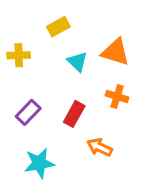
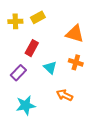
yellow cross: (19, 55) -> (15, 21), moved
cyan triangle: (77, 62) -> (50, 68), moved
red rectangle: (74, 114) -> (32, 48), moved

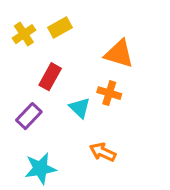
yellow cross: (15, 21) -> (24, 34), turned -32
orange cross: (76, 62) -> (109, 93), moved

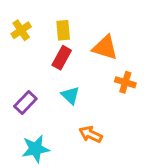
yellow rectangle: (60, 28) -> (63, 30), moved, turned -66
red rectangle: (50, 77) -> (62, 58), moved
orange cross: (109, 93) -> (125, 82), moved

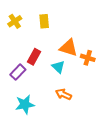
orange triangle: (105, 48) -> (68, 48), moved
red rectangle: (62, 58) -> (34, 57), moved
cyan triangle: (70, 95) -> (58, 67), moved

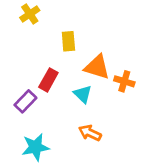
yellow cross: (15, 21) -> (30, 14), moved
yellow rectangle: (44, 21) -> (68, 41), moved

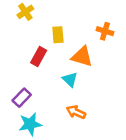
red rectangle: (48, 80) -> (39, 57), moved
orange cross: (124, 81) -> (105, 31), moved
purple rectangle: (25, 101) -> (22, 98), moved

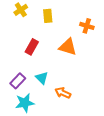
yellow rectangle: (58, 35) -> (48, 16), moved
cyan triangle: (70, 79) -> (42, 78), moved

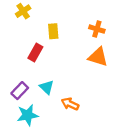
yellow rectangle: (48, 16) -> (53, 31), moved
orange triangle: (68, 47) -> (98, 57), moved

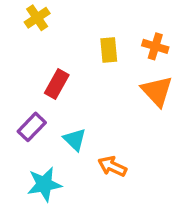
yellow rectangle: (53, 31) -> (109, 50), moved
orange triangle: (98, 57) -> (157, 91), turned 30
purple rectangle: (20, 91) -> (32, 127), moved

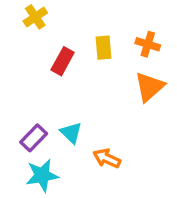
red rectangle: (57, 84) -> (63, 61), moved
orange triangle: (157, 91) -> (149, 87), turned 32
purple rectangle: (32, 127) -> (34, 138), moved

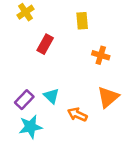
orange cross: (148, 44) -> (101, 55), moved
yellow rectangle: (103, 48) -> (82, 21), moved
orange triangle: (149, 87) -> (108, 97), moved

